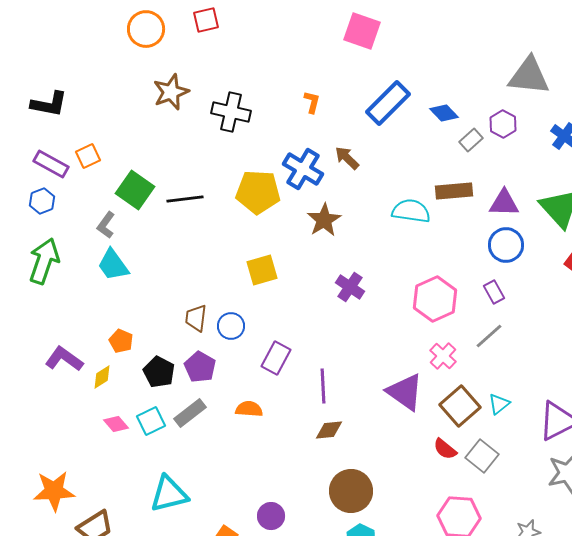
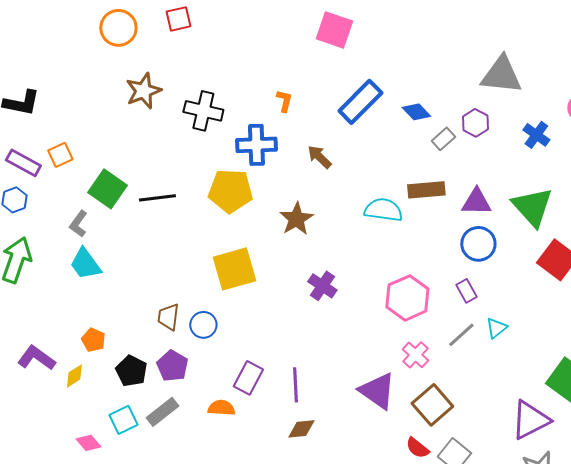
blue cross: (303, 169) -> (256, 145), moved, turned -33
yellow square: (262, 270) -> (234, 269), size x1.4
purple rectangle: (276, 358) -> (248, 378), moved
cyan triangle: (499, 404) -> (496, 328), moved
pink diamond: (116, 424) -> (88, 443), moved

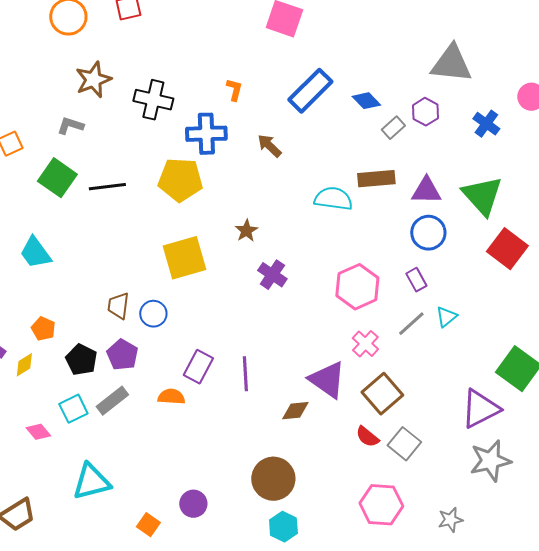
brown star: (296, 219) -> (246, 231), moved, size x0.7
gray L-shape: (78, 224) -> (70, 126), moved, turned 72
brown diamond: (301, 429) -> (295, 411), moved

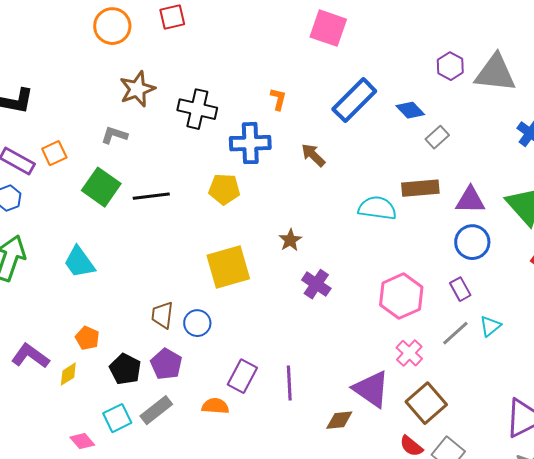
purple hexagon: (425, 112) -> (450, 66), moved
yellow pentagon: (180, 180) -> (224, 189), size x0.7

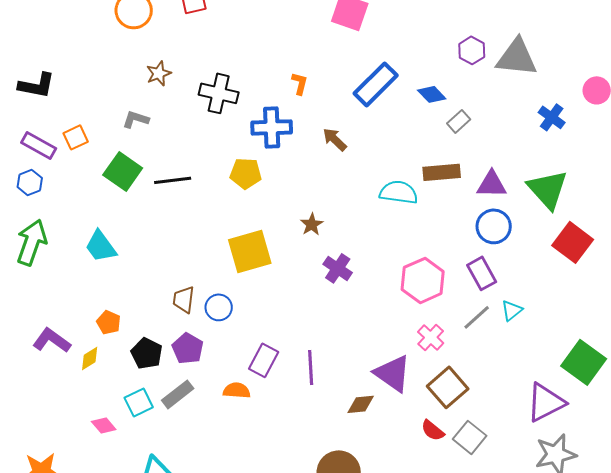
brown star: (137, 89) -> (159, 73), size x0.7
purple rectangle: (460, 289) -> (482, 273), size x1.4

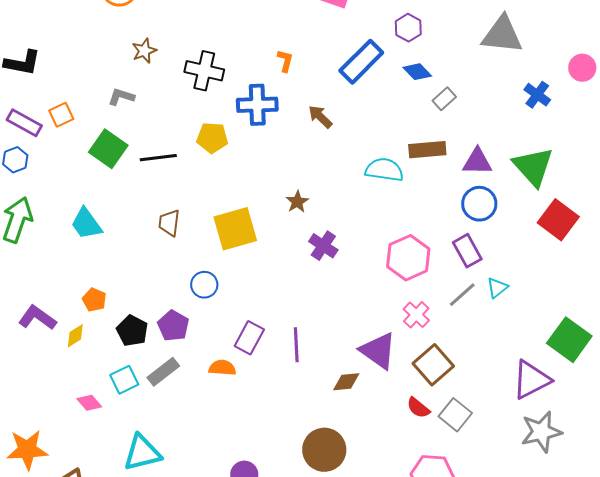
purple hexagon: (472, 50) -> (408, 28), moved
yellow pentagon: (246, 173) -> (212, 138), moved
brown trapezoid: (184, 299) -> (169, 223), moved

